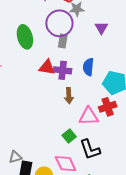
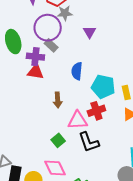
gray rectangle: (63, 41) -> (51, 45), turned -56
purple cross: (63, 70) -> (35, 57), moved
black L-shape: (90, 149) -> (89, 142), moved

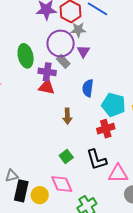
purple triangle: (90, 32) -> (83, 51), moved
pink triangle: (78, 120) -> (118, 174), moved

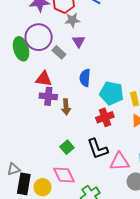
purple circle: (61, 43) -> (39, 37), moved
purple cross: (47, 72) -> (48, 96), moved

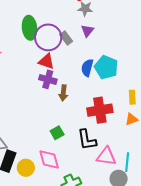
purple circle: (39, 37) -> (48, 37), moved
cyan pentagon: (112, 93) -> (106, 67), moved
red cross: (105, 117) -> (100, 110), size x1.4

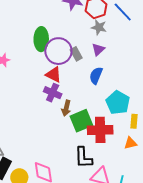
cyan pentagon: (106, 67) -> (118, 102), moved
blue semicircle: (87, 68) -> (96, 76), moved
green square: (57, 133) -> (81, 121), moved, size x1.6

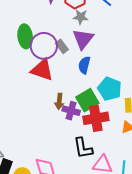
purple triangle: (98, 50) -> (83, 39), size x1.6
red triangle: (54, 75) -> (42, 70), size x1.4
purple cross: (53, 93) -> (71, 111), moved
green square: (81, 121) -> (87, 100), moved

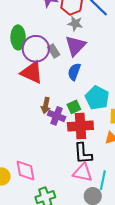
green square: (87, 100) -> (74, 107), size x0.6
black L-shape: (83, 148) -> (83, 154), moved

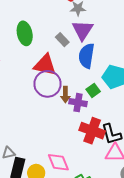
purple circle: (36, 49) -> (48, 84), moved
blue semicircle: (74, 72) -> (87, 56), size x1.4
red cross: (80, 126) -> (92, 131), moved, turned 35

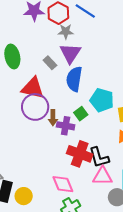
pink diamond: (58, 162) -> (63, 184), moved

